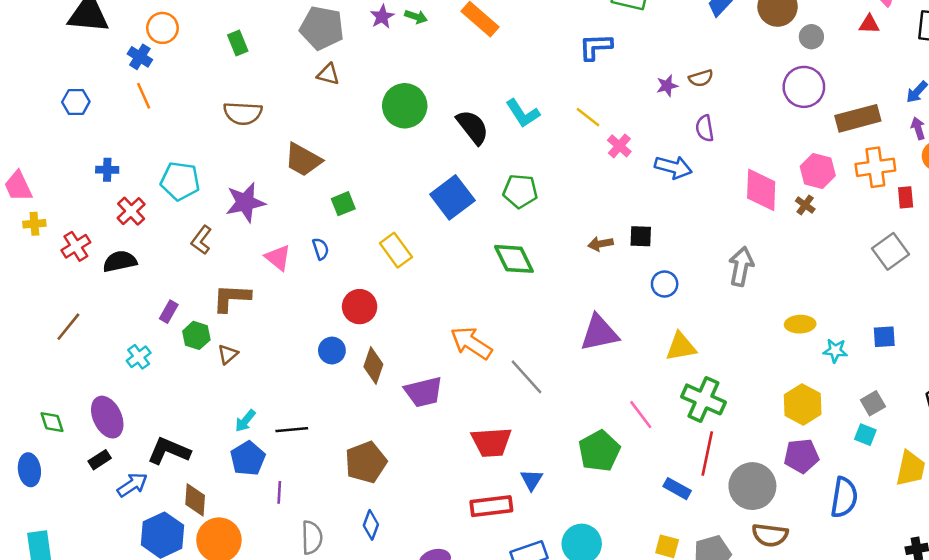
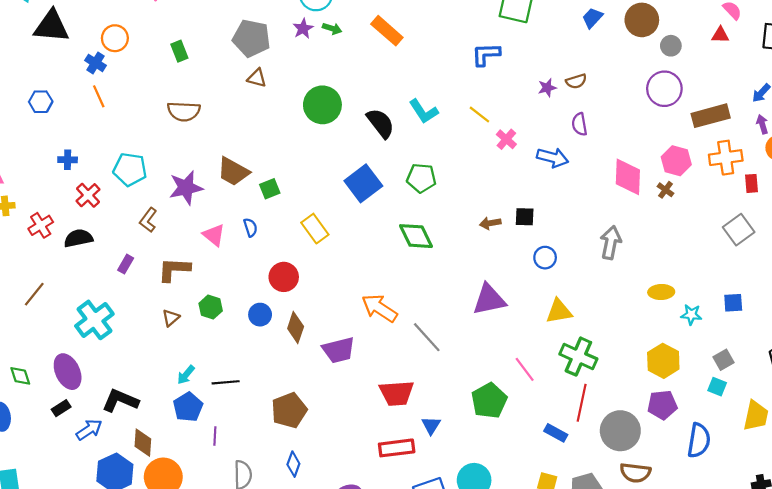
brown trapezoid: (303, 160) -> (233, 172), moved
purple rectangle: (169, 312) -> (126, 264), moved
green hexagon: (196, 335) -> (211, 307), moved
cyan cross: (139, 357) -> (94, 320), size x1.8

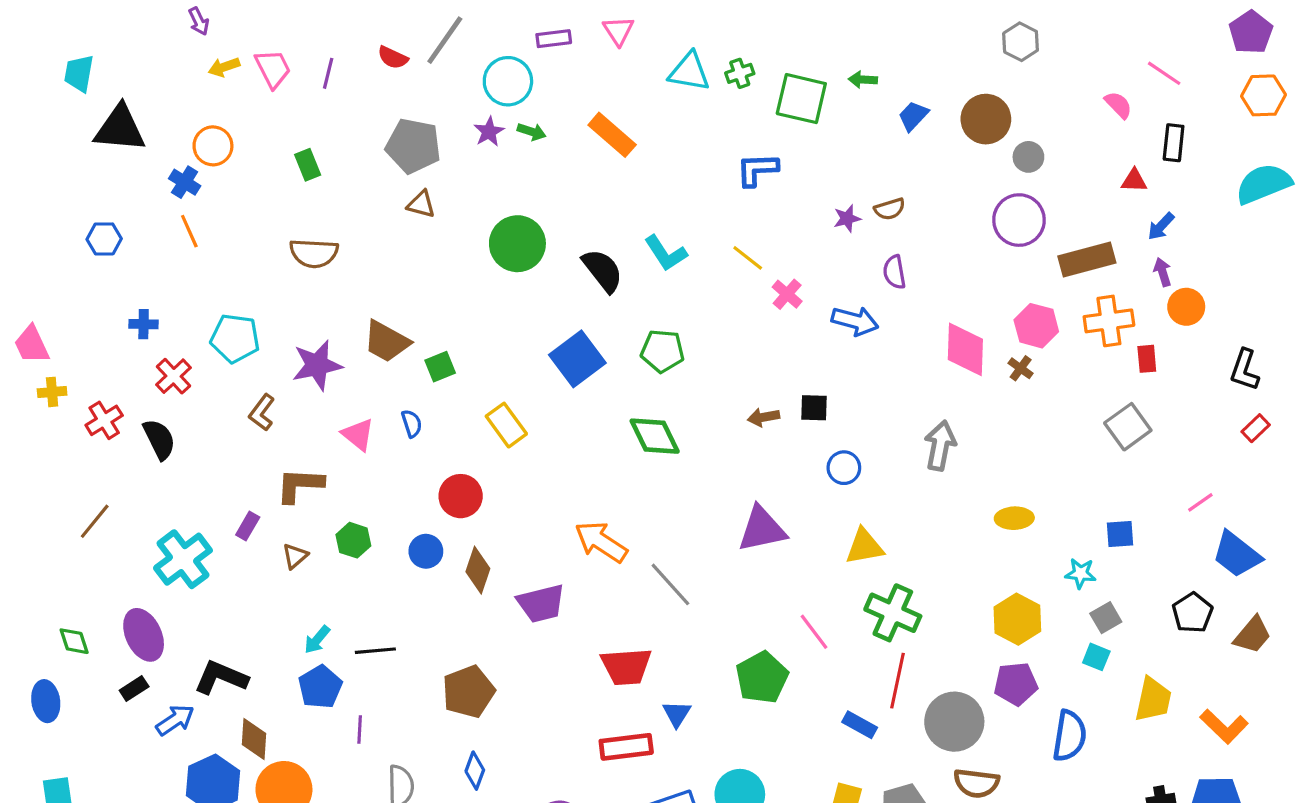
red triangle: (720, 35) -> (1134, 181), moved
black semicircle: (78, 238) -> (159, 439), turned 76
purple rectangle: (126, 264) -> (248, 526), moved
cyan star: (691, 315) -> (1081, 573), moved

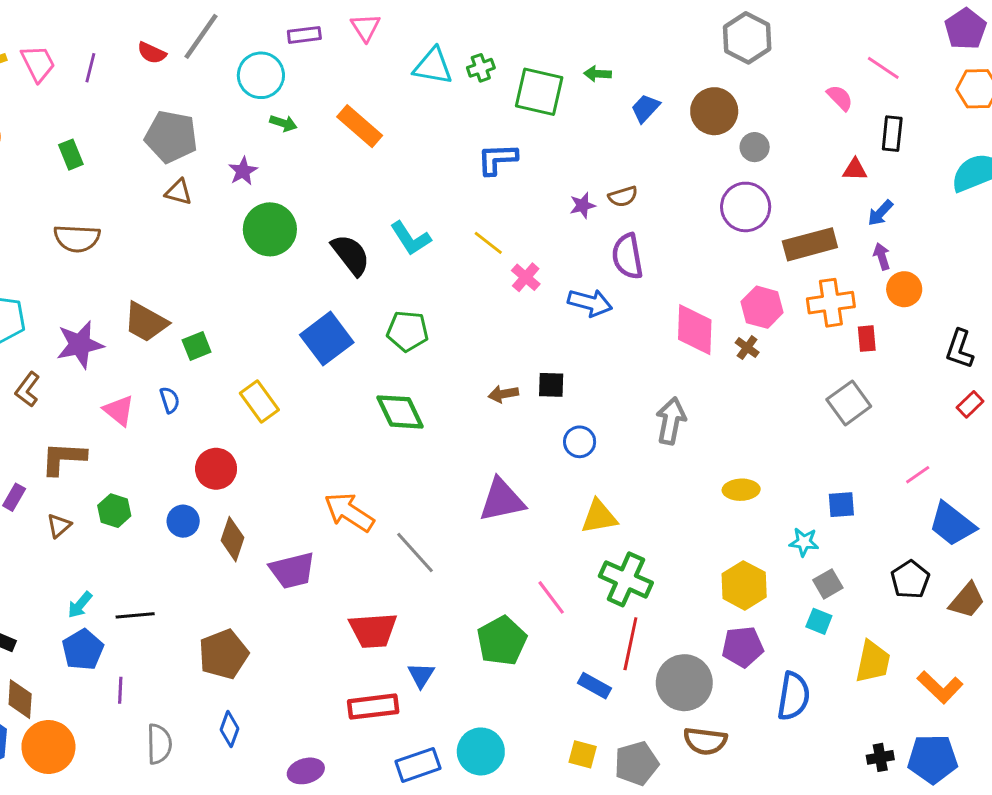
gray hexagon: (1021, 42) -> (747, 38), size x1.4
purple star: (489, 132) -> (243, 171), moved
purple semicircle: (894, 272) -> (627, 256), size x1.4

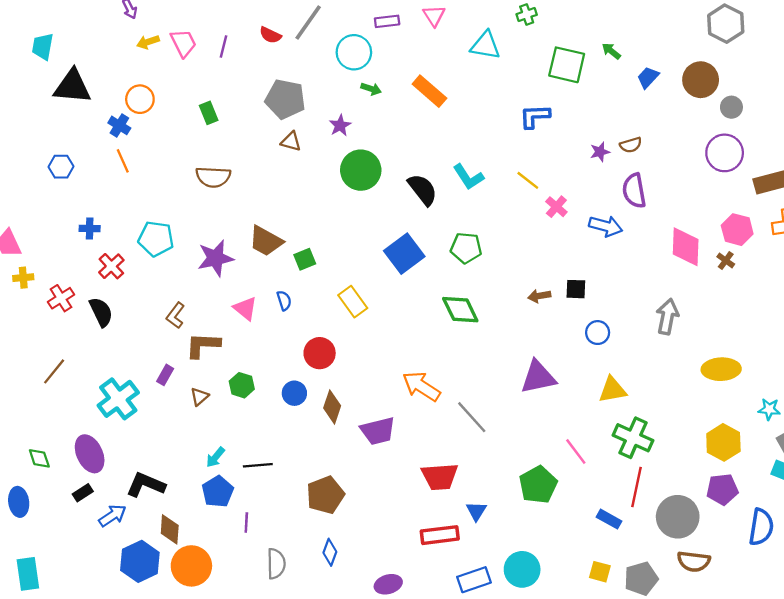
green cross: (481, 68) -> (527, 14), moved
green arrow: (598, 74) -> (611, 51), turned 36
brown L-shape: (28, 389) -> (175, 315), moved
yellow ellipse: (741, 490) -> (721, 369), size x1.4

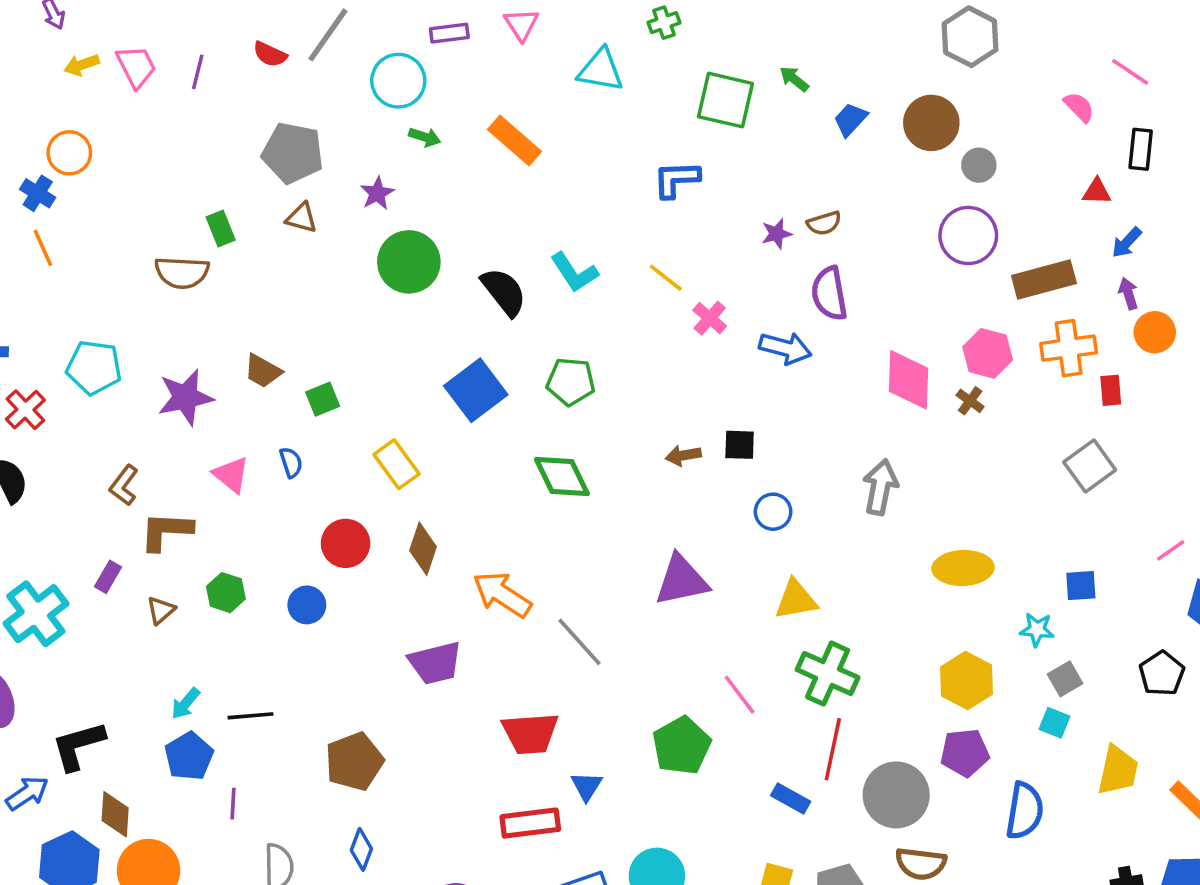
green rectangle: (209, 113) -> (221, 228), moved
brown trapezoid: (266, 241) -> (263, 371), size x0.7
brown diamond: (332, 407) -> (423, 549), moved
black L-shape: (146, 485) -> (78, 746), turned -39

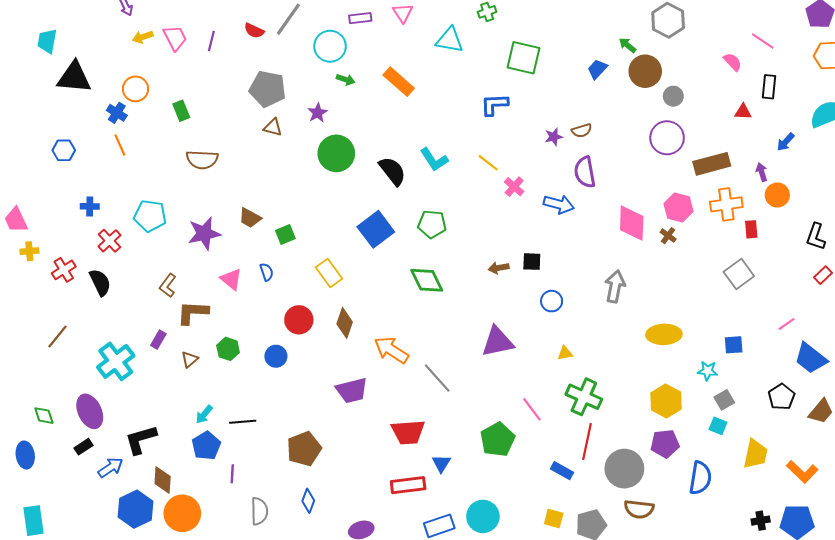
green arrow: (794, 79) -> (628, 45), moved
green rectangle: (221, 228) -> (181, 111), moved
blue arrow: (1127, 243) -> (786, 142), moved
yellow triangle: (796, 600) -> (565, 353), size x0.6

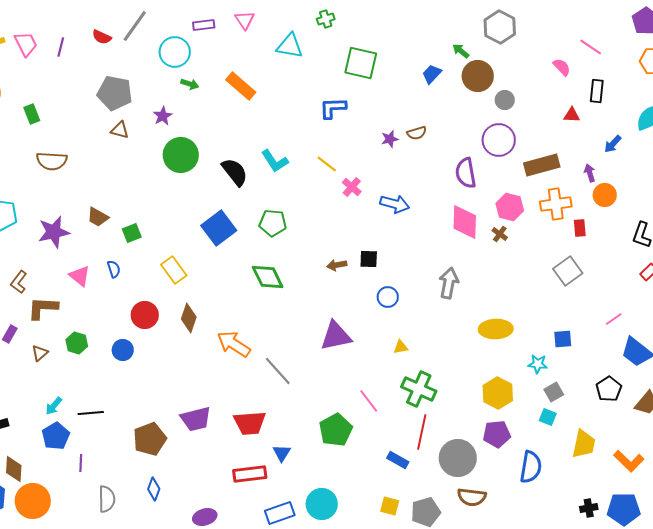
purple semicircle: (585, 172) -> (466, 173), moved
purple trapezoid: (352, 391) -> (196, 419), moved

